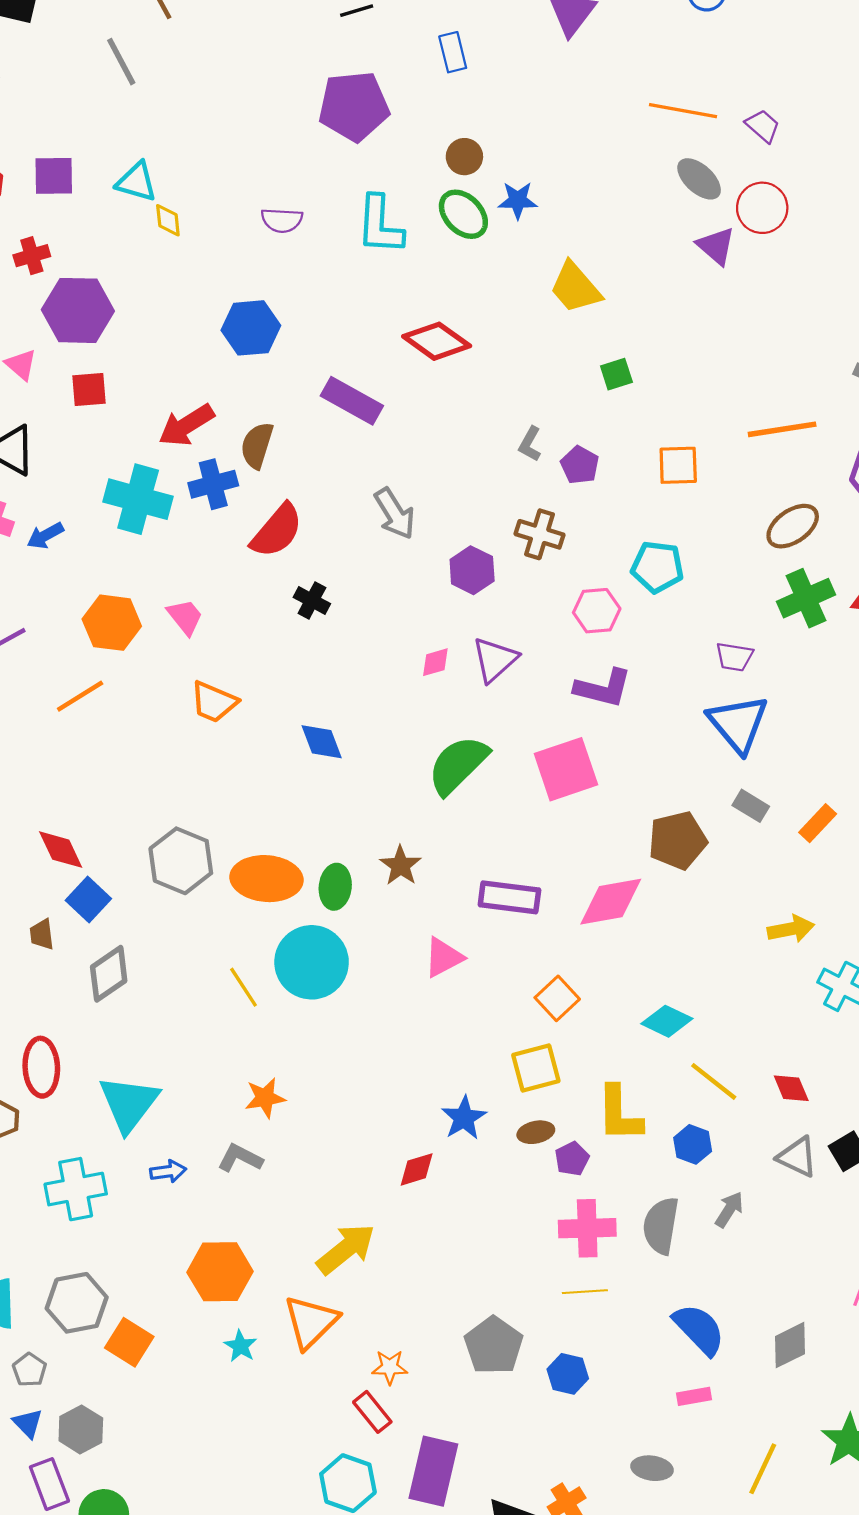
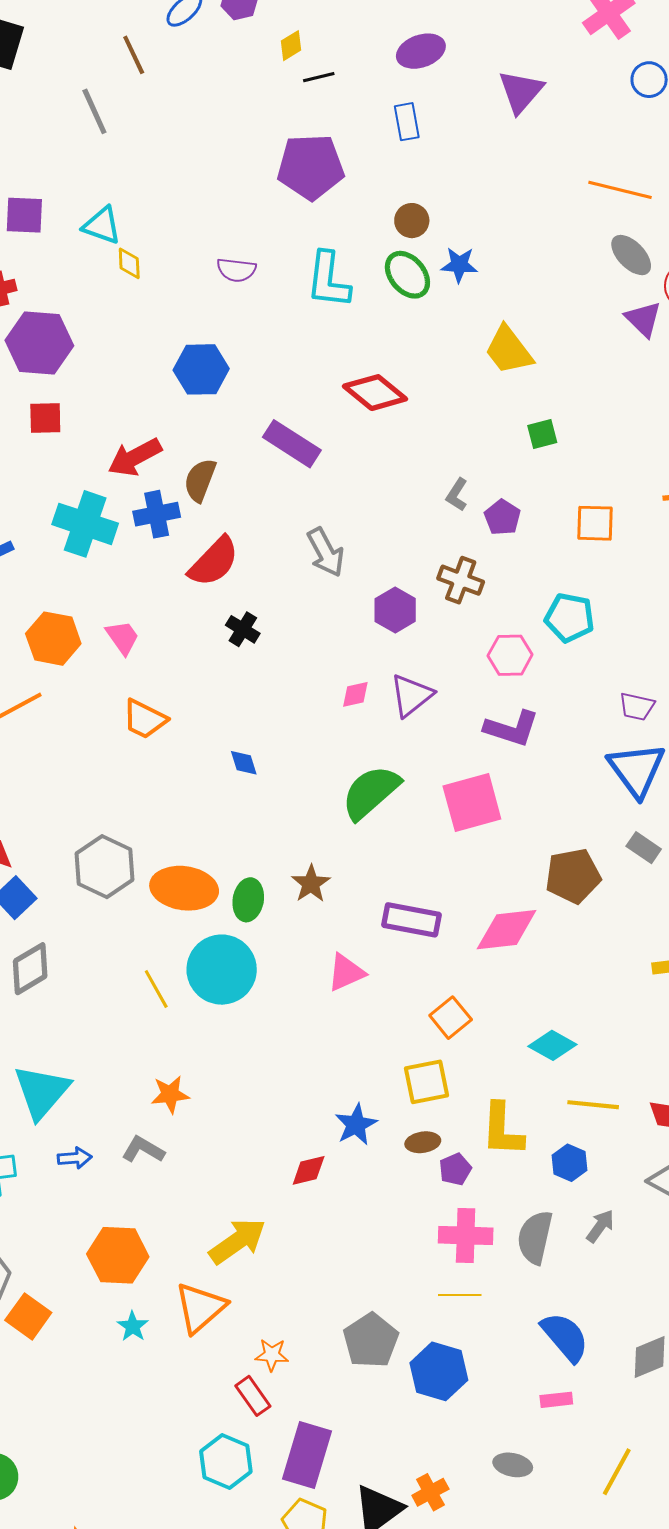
blue diamond: (322, 742) -> (244, 763), size x0.7
yellow line: (714, 1081) -> (593, 1105), turned -36
blue hexagon: (568, 1374) -> (439, 1371), size x1.5

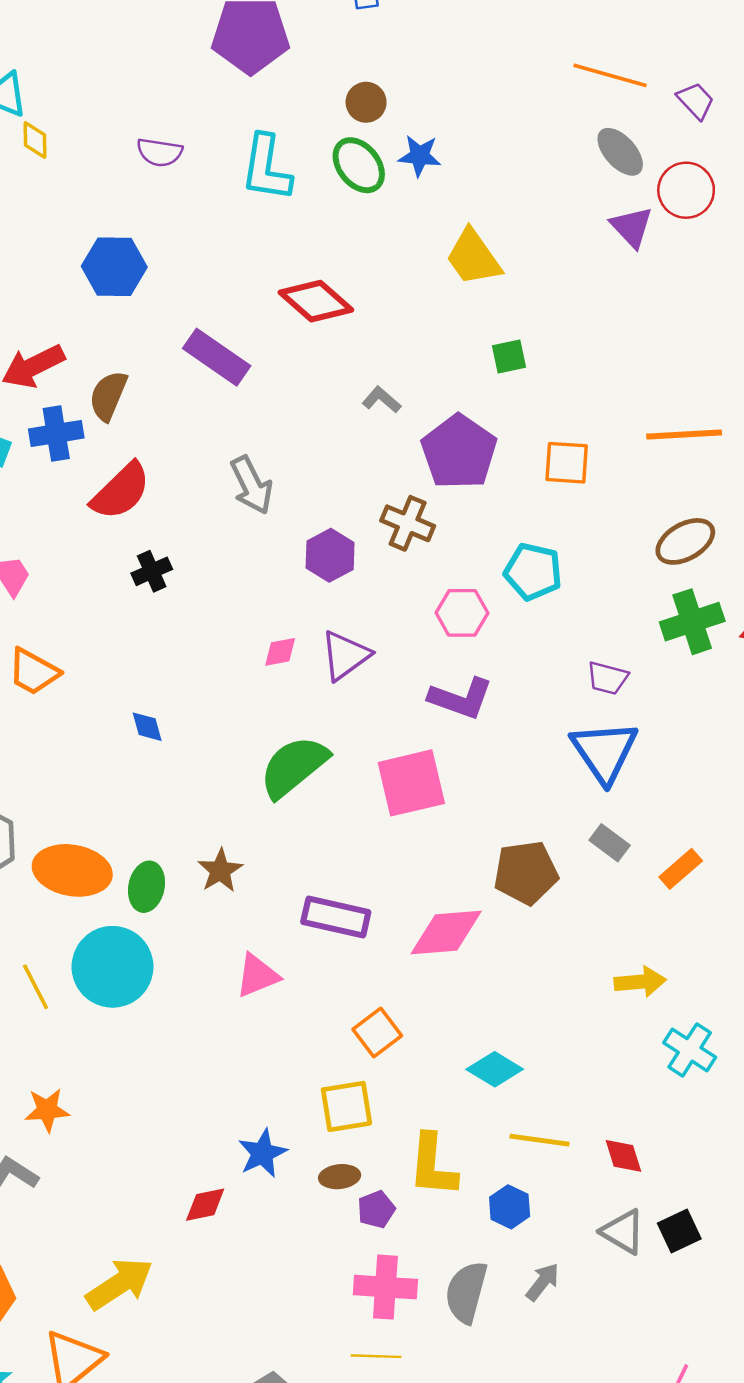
gray L-shape: (457, 495) -> (381, 400), moved, turned 96
purple pentagon: (502, 517) -> (459, 452), size x1.8
black cross: (243, 629) -> (152, 571), turned 32

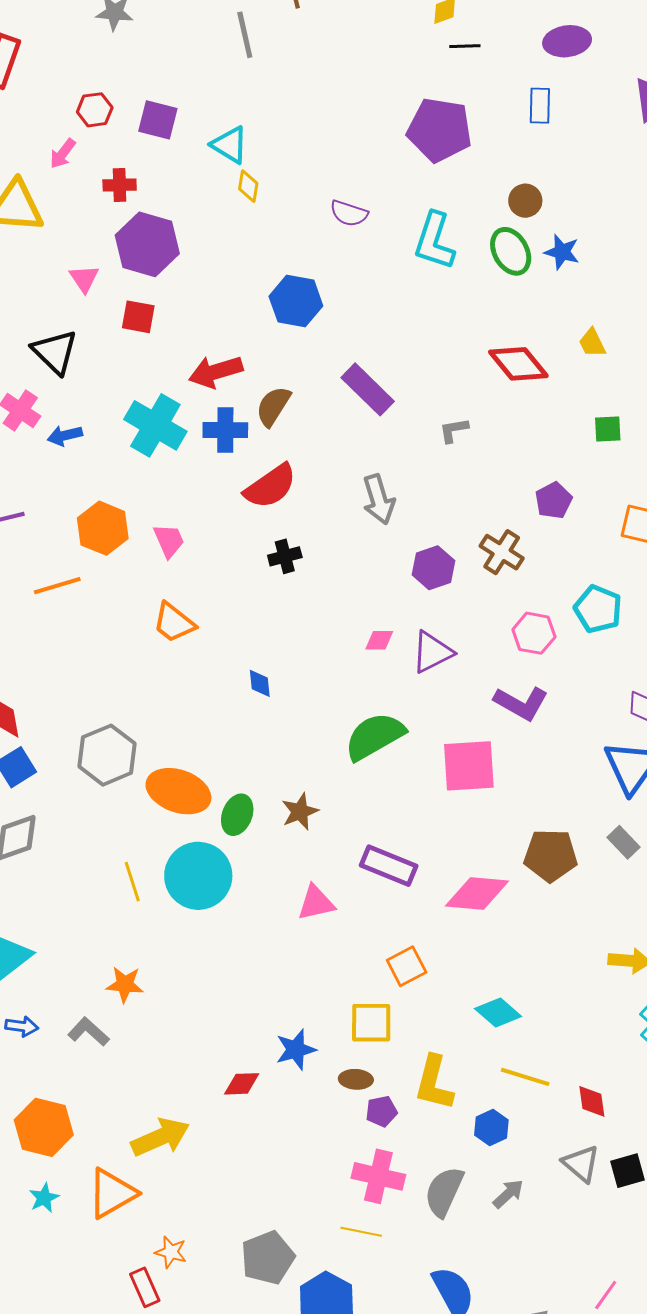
yellow trapezoid: (473, 257) -> (592, 343), size x0.6
red diamond: (316, 301) -> (518, 364), moved
gray L-shape: (381, 400) -> (454, 430), moved, turned -60
purple pentagon: (459, 452) -> (554, 501), size x0.6

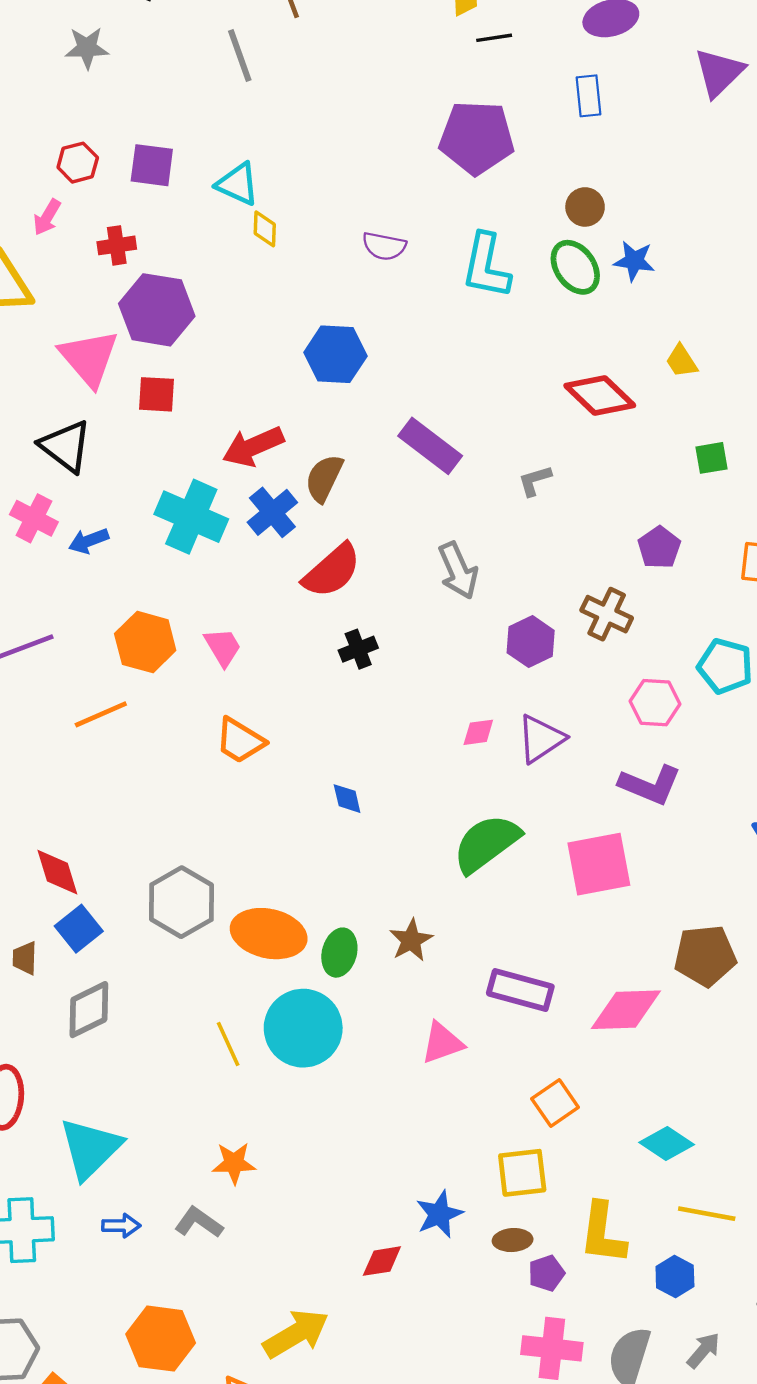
pink triangle: (84, 279) -> (89, 358), size x1.8
blue cross: (225, 430) -> (272, 512), turned -33

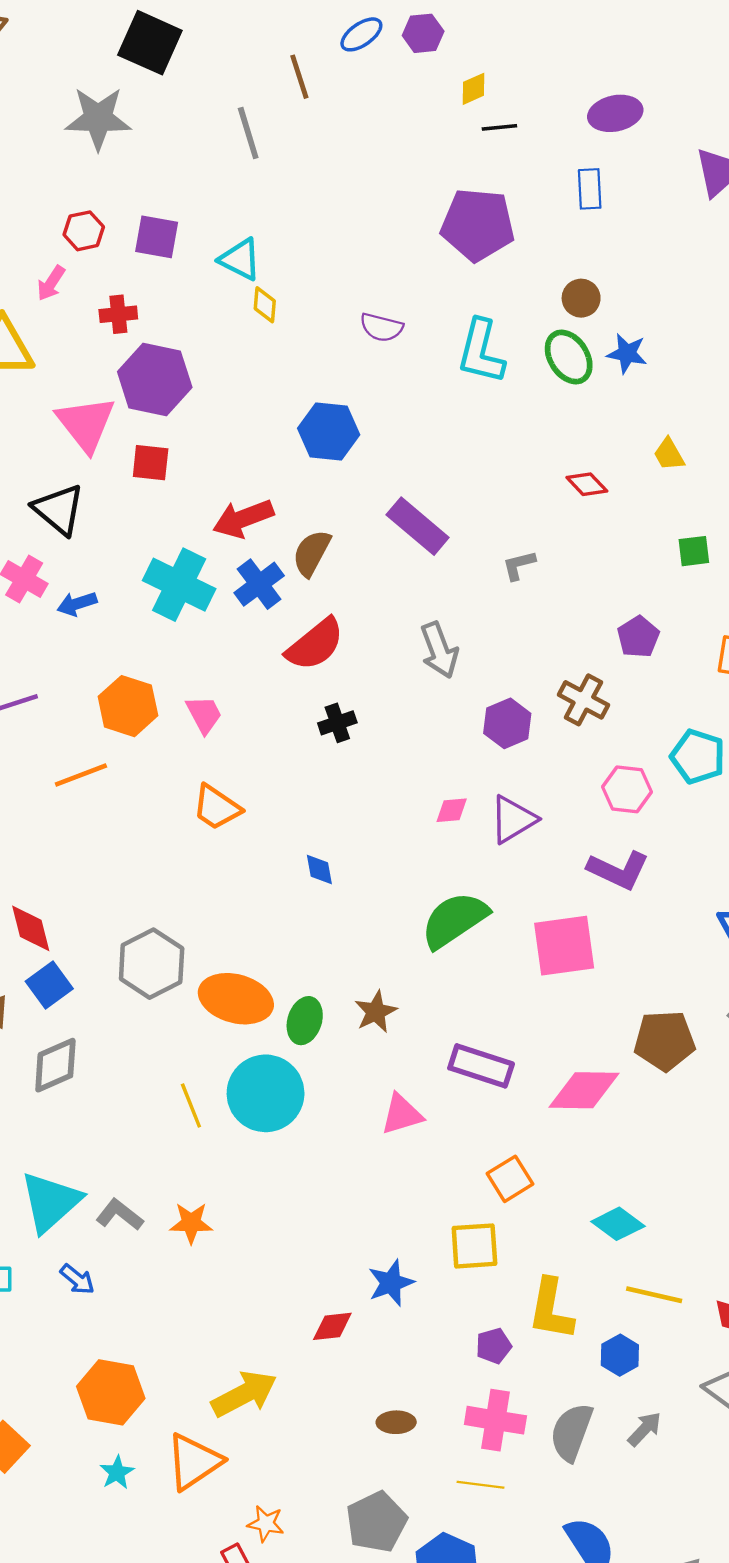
gray star: (87, 48) -> (98, 118), size x1.5
red diamond: (600, 395) -> (587, 484), size x0.6
gray L-shape: (199, 1222) -> (120, 1215), moved
blue arrow: (121, 1226) -> (77, 1279), turned 36
brown ellipse: (513, 1240) -> (396, 1422), moved

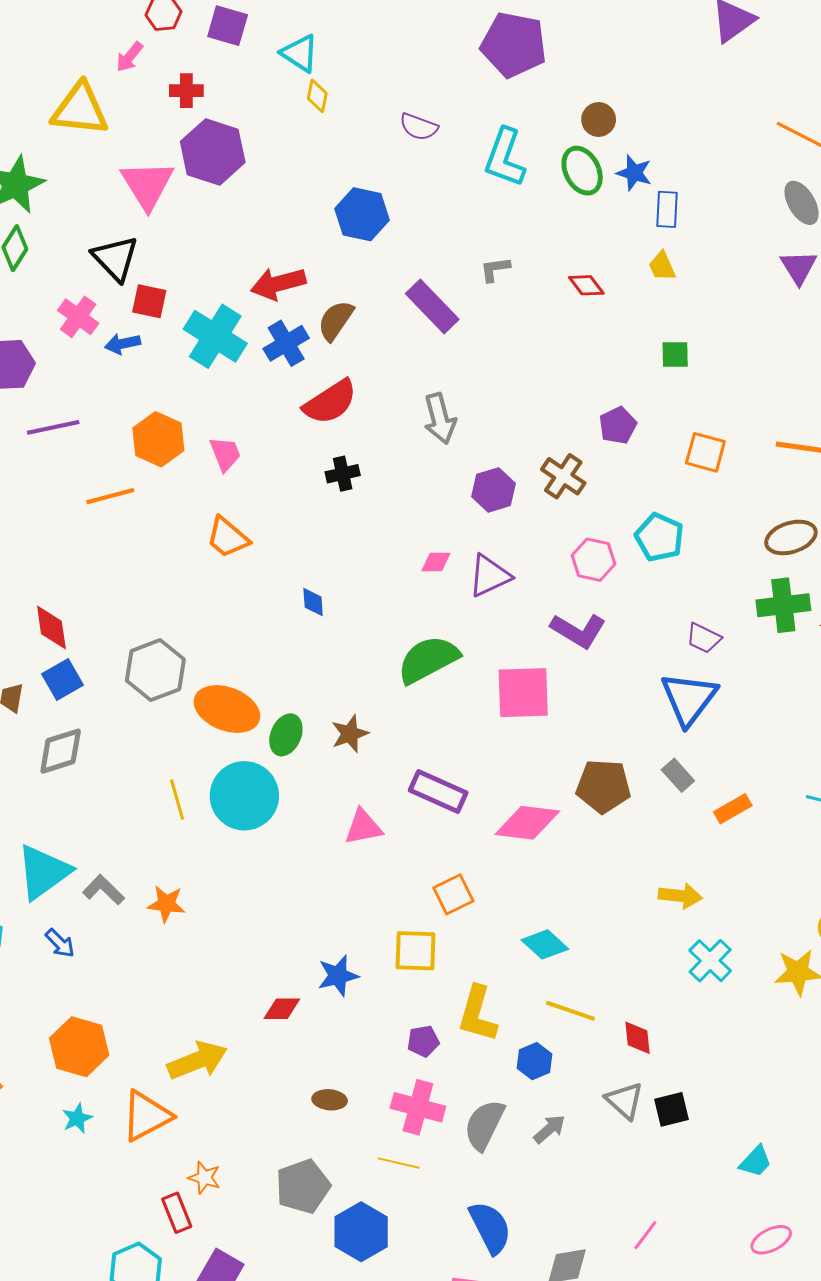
blue rectangle: (590, 189) -> (667, 209), moved
red square: (151, 463) -> (149, 301), moved
gray L-shape: (519, 565) -> (495, 269), moved

